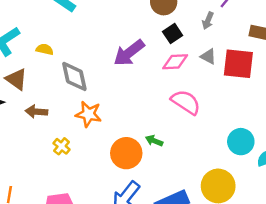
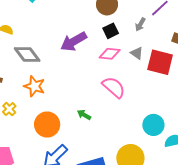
gray diamond: (74, 76) -> (27, 54), turned -32
orange circle: (126, 153) -> (47, 124), moved

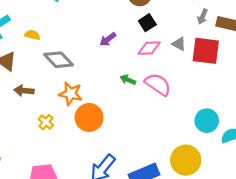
gray arrow: (140, 24) -> (203, 17), moved
purple arrow: (74, 42) -> (108, 39), size x0.6
green arrow: (84, 115) -> (128, 80), moved
orange circle: (47, 124) -> (89, 118), moved

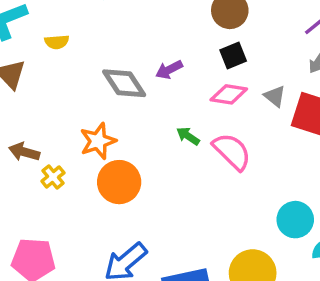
yellow semicircle: (32, 35) -> (57, 42), turned 152
gray diamond: (59, 60) -> (124, 83), moved
brown arrow: (24, 91) -> (24, 152), moved
orange star: (71, 94) -> (98, 141), turned 30

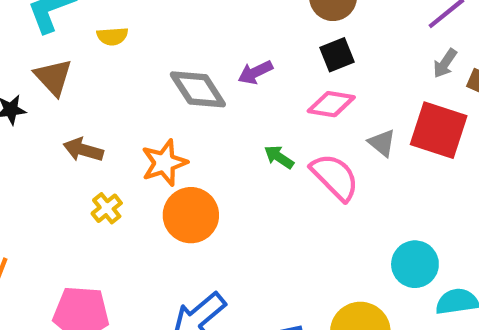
gray triangle: (275, 96) -> (382, 143), moved
brown arrow: (24, 152) -> (83, 150), moved

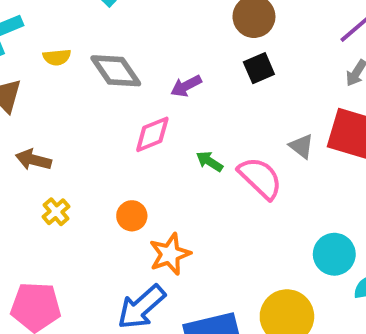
gray diamond: (198, 89) -> (116, 71), moved
pink diamond: (331, 104) -> (152, 134), moved, turned -30
orange star: (164, 163) -> (170, 254), moved
orange circle: (191, 215) -> (132, 216), size x0.6

